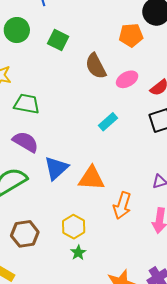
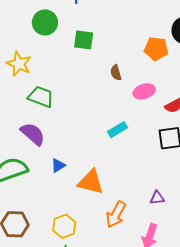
green square: (58, 40) -> (84, 40), turned -30
brown semicircle: (96, 66) -> (116, 73), size x0.6
blue triangle: (56, 168) -> (58, 165), size x0.6

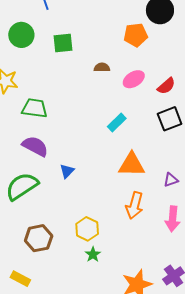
brown semicircle: (116, 73) -> (102, 67), turned 119
orange triangle: (91, 182) -> (132, 165), moved

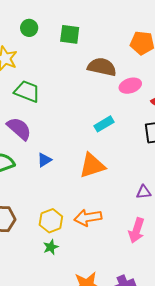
green circle: (21, 35) -> (29, 28), moved, size x0.7
brown semicircle: (102, 67) -> (102, 67), size x1.8
orange triangle: (132, 165) -> (92, 166), moved, turned -32
orange arrow: (135, 205) -> (88, 218), moved, turned 52

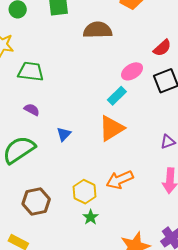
pink ellipse: (130, 86) -> (132, 71), moved
cyan rectangle: (104, 124) -> (117, 96), moved
purple semicircle: (19, 129) -> (32, 110), size x0.6

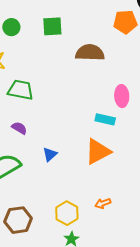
pink ellipse: (132, 71) -> (122, 96), turned -65
cyan rectangle: (117, 96) -> (105, 119), turned 54
orange arrow: (120, 180) -> (103, 203), size x0.6

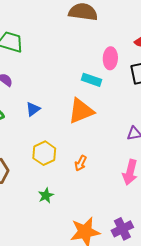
orange arrow: (103, 203) -> (81, 163), turned -49
yellow hexagon: (67, 213) -> (44, 153), moved

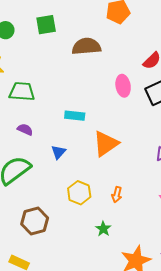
cyan rectangle: (92, 80) -> (75, 116), moved
green star: (46, 195) -> (103, 229), moved

